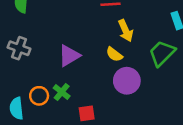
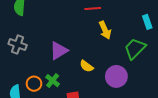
yellow semicircle: (114, 54) -> (87, 66), moved
purple circle: (127, 81) -> (116, 76), moved

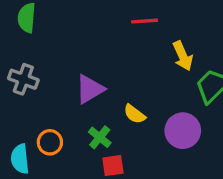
yellow arrow: (105, 30) -> (183, 56), moved
green cross: (53, 81) -> (100, 137), moved

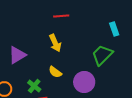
yellow arrow: (183, 56) -> (55, 43), moved
purple triangle: (90, 89) -> (17, 55), moved

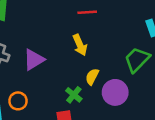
yellow semicircle: (55, 72) -> (92, 77), moved, turned 80
green cross: (34, 86) -> (74, 95), moved

